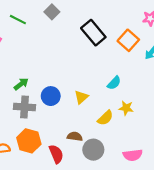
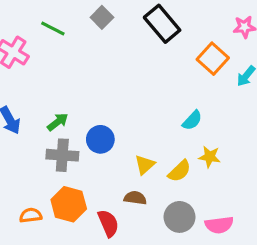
black rectangle: (93, 33) -> (162, 24), moved
yellow triangle: (81, 97) -> (145, 165), moved
gray circle: (93, 150) -> (180, 217), moved

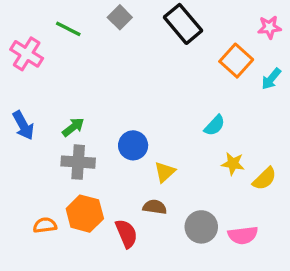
blue circle: (100, 139) -> (133, 145), moved
yellow semicircle: (180, 171) -> (264, 179), moved

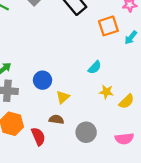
orange square: (236, 61) -> (108, 26), turned 30
pink semicircle: (243, 235) -> (124, 139), moved

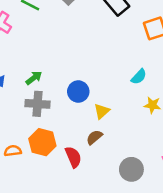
brown semicircle: (56, 119) -> (94, 137), turned -48
gray circle: (86, 132) -> (131, 169), moved

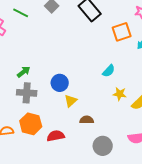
yellow triangle: (102, 111) -> (71, 101), moved
brown semicircle: (94, 137) -> (87, 120), moved, turned 40
red semicircle: (73, 157) -> (56, 136), turned -78

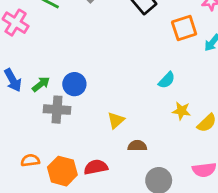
green arrow: (24, 72) -> (41, 84), moved
blue circle: (60, 83) -> (74, 84), moved
orange hexagon: (31, 124) -> (62, 171), moved

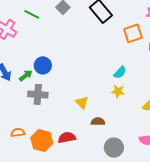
blue circle: (74, 84) -> (43, 65), moved
yellow star: (181, 111) -> (118, 91), moved
yellow triangle: (116, 120) -> (82, 102), turned -32

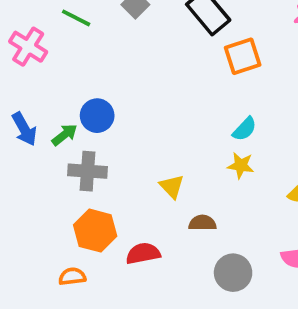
orange square: (133, 33) -> (243, 56), moved
orange semicircle: (18, 133) -> (72, 276), moved
orange hexagon: (42, 141) -> (95, 231), moved

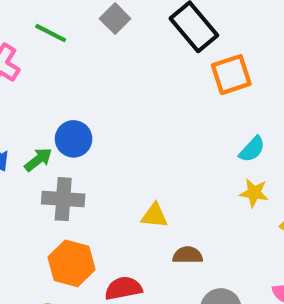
cyan semicircle: (245, 129) -> (252, 149), moved
yellow star: (241, 165) -> (254, 193), moved
yellow triangle: (172, 186) -> (154, 216), turned -40

